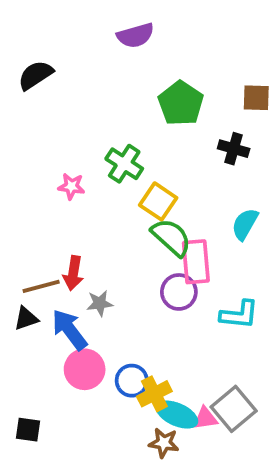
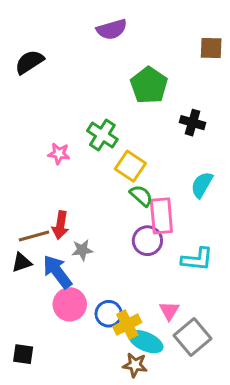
brown square: (256, 98) -> (211, 48), moved
green semicircle: (171, 237) -> (141, 196), size x0.7
pink triangle: (205, 418) -> (169, 311), moved, turned -50

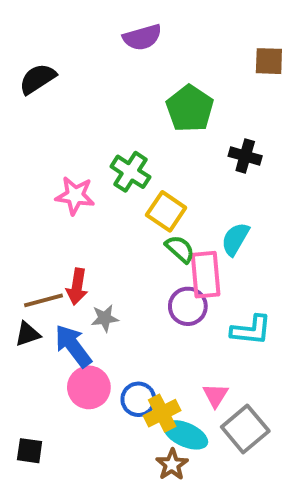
pink star: (59, 154) -> (75, 196), size x1.4
cyan semicircle: (202, 185) -> (235, 239), moved
brown star: (135, 365) -> (172, 465), turned 30

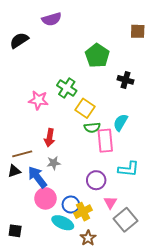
purple semicircle: (142, 37) -> (52, 19), moved
green semicircle: (180, 249) -> (92, 128), turned 133
red arrow: (77, 287) -> (50, 138), moved
purple circle: (188, 306) -> (96, 180), moved
cyan ellipse: (186, 435) -> (63, 223), moved

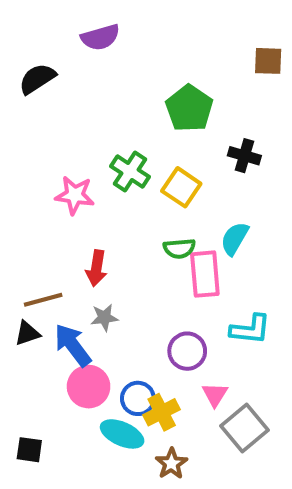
yellow square: (85, 108) -> (181, 187), moved

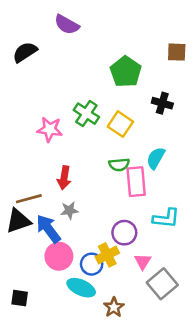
purple semicircle: (100, 37) -> (67, 25), turned 45
brown square: (268, 61) -> (177, 52), moved
black triangle: (27, 333) -> (18, 221), size x1.5
yellow cross: (162, 412) -> (107, 255), moved

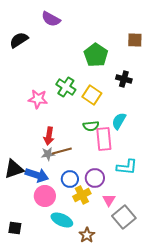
brown line: (29, 199) -> (62, 151), moved
gray star: (69, 210) -> (48, 154), moved
blue arrow: (48, 229) -> (37, 175), turned 145
blue circle: (92, 264) -> (70, 179), moved

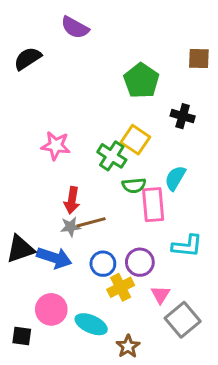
green cross: (66, 87) -> (112, 156), moved
pink circle: (45, 196) -> (51, 309), moved

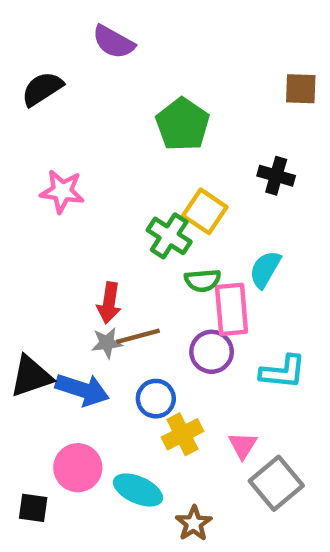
green pentagon: (141, 81) -> (183, 124), moved
pink star: (56, 146) -> (62, 191), moved
purple circle: (140, 262) -> (212, 352), moved

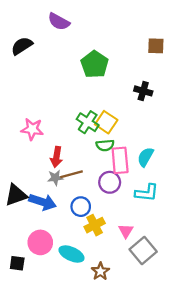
pink star: (62, 191) -> (32, 129), moved
yellow square: (205, 211) -> (106, 122), moved
cyan semicircle: (265, 269) -> (145, 157), moved

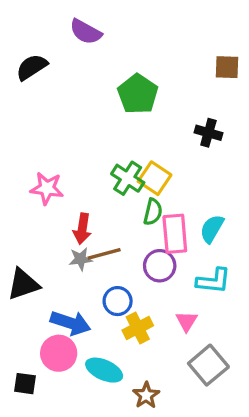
green semicircle: (105, 145) -> (153, 212), turned -72
blue arrow: (43, 202) -> (70, 323), moved
pink triangle: (126, 231) -> (187, 321), moved

